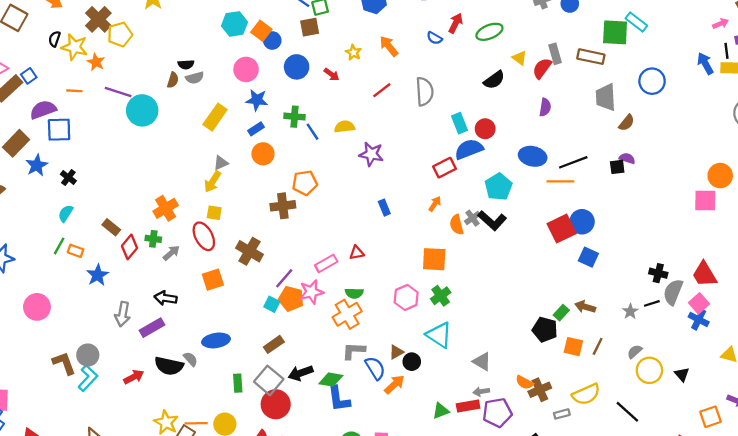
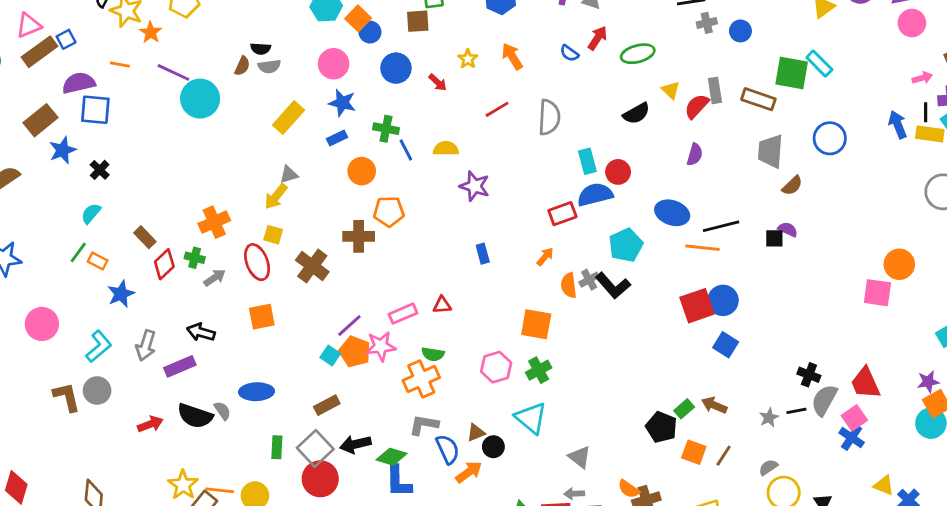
orange circle: (263, 154) -> (362, 171), moved
brown cross: (250, 251) -> (312, 266), moved
cyan L-shape: (88, 378) -> (99, 346), moved

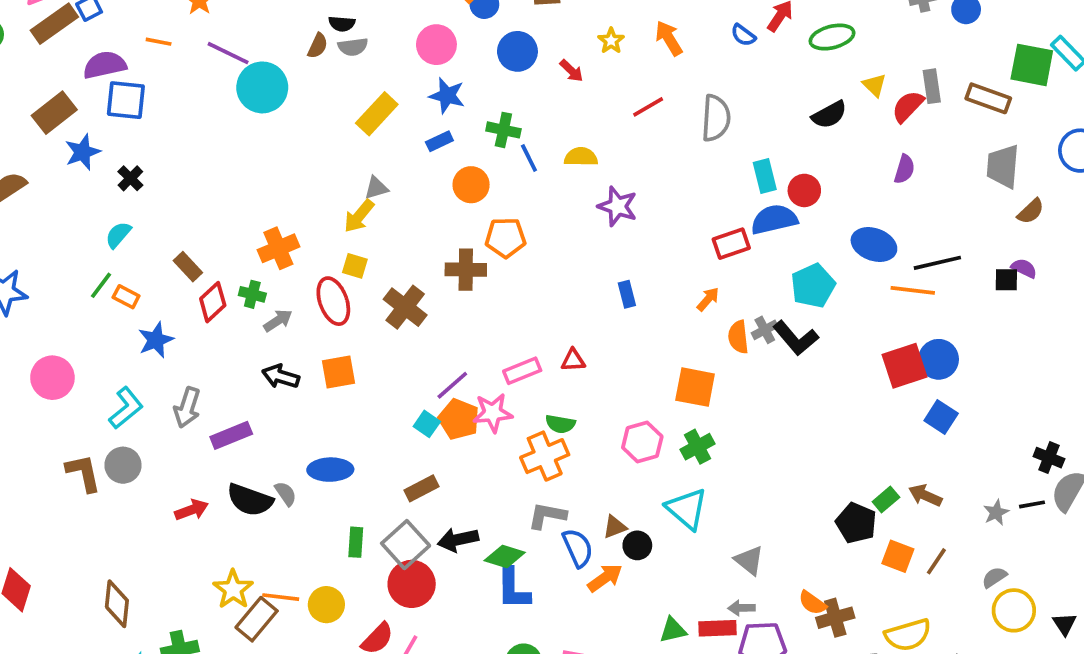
black arrow: (201, 332) -> (281, 376), moved

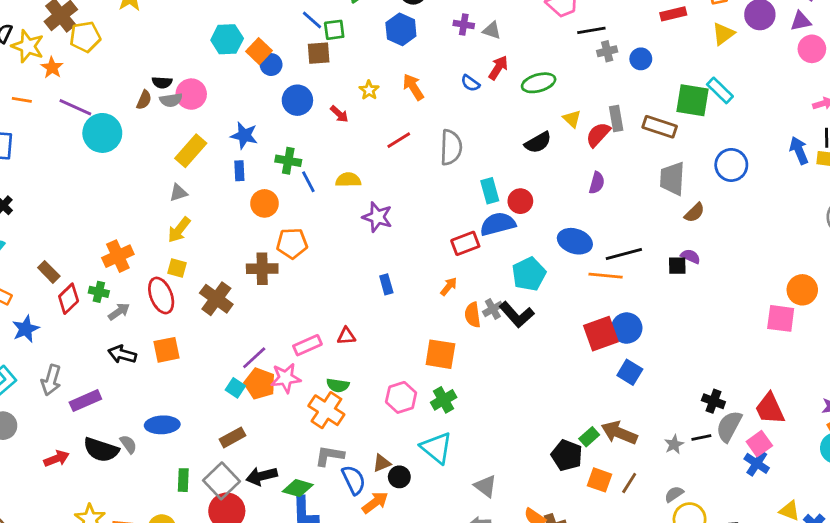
pink circle: (436, 45) -> (191, 94), moved
blue rectangle: (439, 141) -> (239, 171), turned -66
gray triangle: (376, 188) -> (178, 193), moved
orange cross: (545, 456) -> (326, 410), turned -32
brown arrow: (925, 495) -> (619, 433), size x1.4

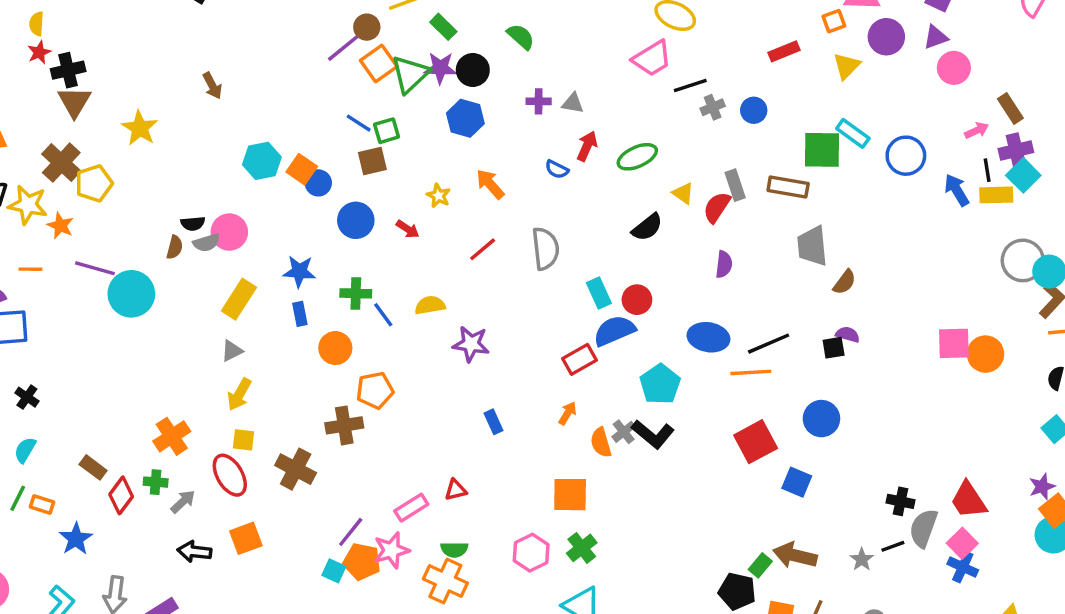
blue circle: (731, 165) -> (906, 156), moved
pink square: (781, 318) -> (954, 343), moved
blue circle: (627, 328) -> (821, 419), moved

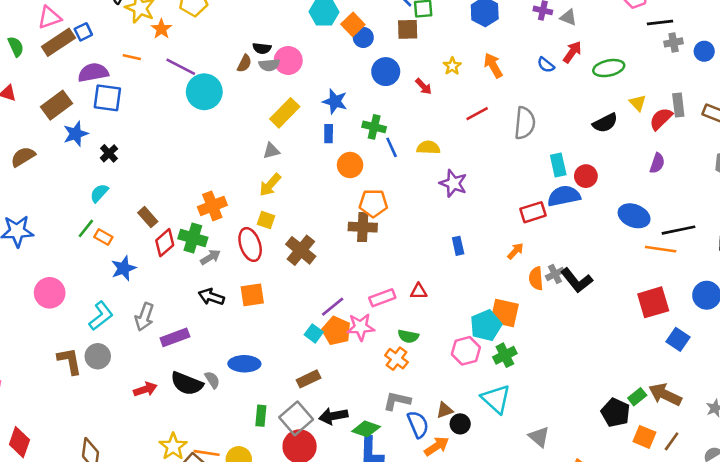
cyan pentagon: (660, 384) -> (486, 325), moved
brown cross: (344, 425) -> (363, 227), moved
green cross: (156, 482) -> (193, 238), size x1.5
orange cross: (445, 581) -> (396, 359), size x0.7

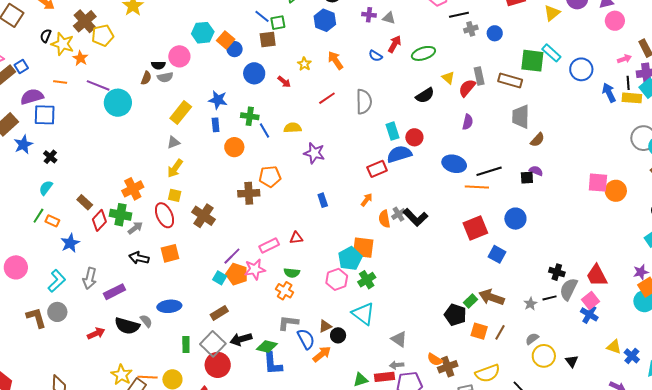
pink circle: (288, 60) -> (179, 56), moved
orange pentagon: (373, 203) -> (270, 177), moved

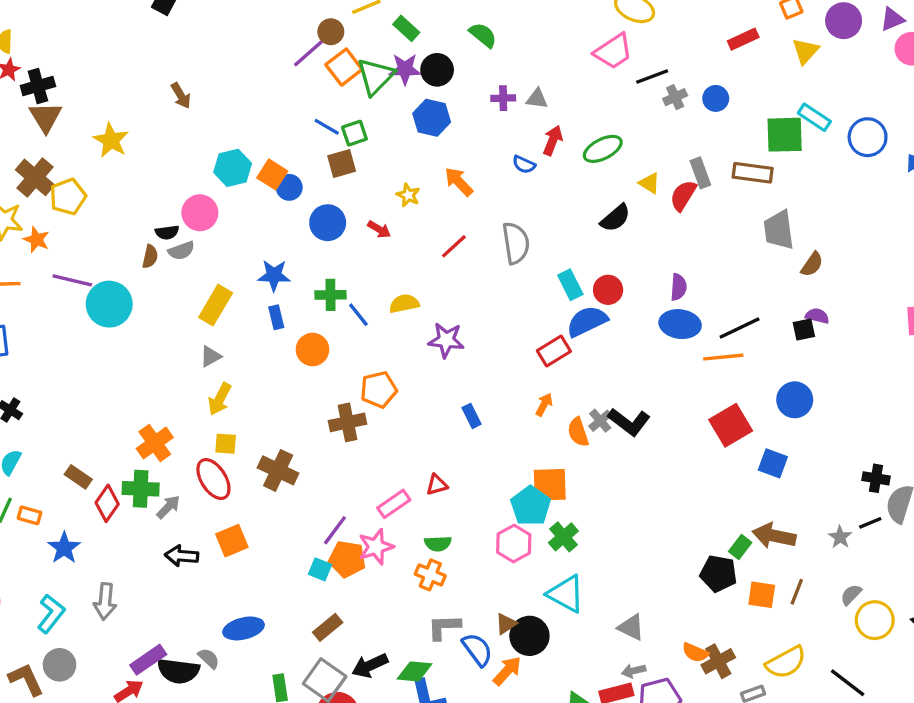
purple semicircle: (468, 122) -> (679, 287), moved
purple rectangle: (115, 292) -> (148, 660), moved
black circle: (338, 335) -> (529, 636), size x1.5

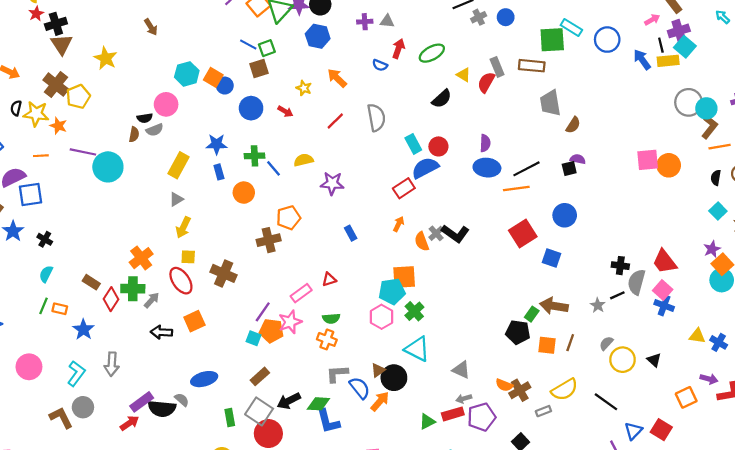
cyan pentagon: (531, 506) -> (392, 291), turned 30

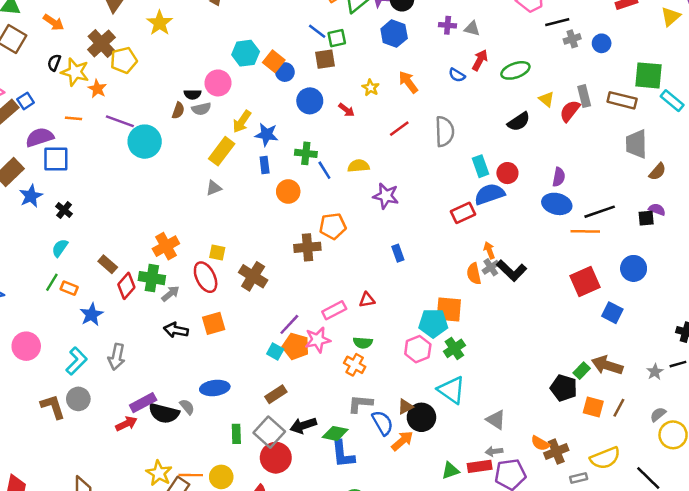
cyan rectangle: (571, 28) -> (672, 101), moved
orange arrow: (399, 224) -> (489, 250), moved, turned -56
yellow arrow: (183, 227) -> (242, 122), moved

